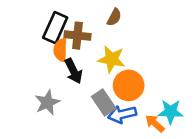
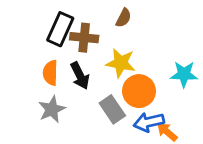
orange semicircle: (60, 50) -> (50, 73), moved
cyan star: (171, 112) -> (184, 74), moved
blue arrow: (122, 114) -> (149, 122), moved

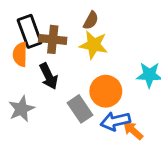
black rectangle: (60, 29) -> (30, 31), turned -44
yellow star: (121, 63) -> (94, 45), moved
orange semicircle: (50, 73) -> (20, 54), moved

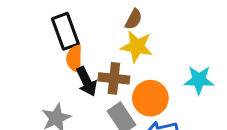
brown cross: (53, 39) -> (114, 78), moved
orange semicircle: (20, 54) -> (74, 59), moved

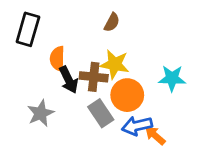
black rectangle: (65, 31) -> (28, 29), moved, turned 36
yellow star: (137, 47) -> (115, 64), moved

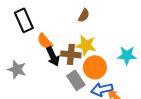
black rectangle: (28, 29) -> (24, 20), turned -40
orange semicircle: (57, 59) -> (45, 41), turned -42
gray star: (41, 113) -> (17, 69), moved, turned -30

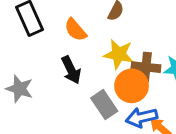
orange semicircle: (45, 41) -> (75, 30), moved
brown cross: (71, 54) -> (146, 67), moved

